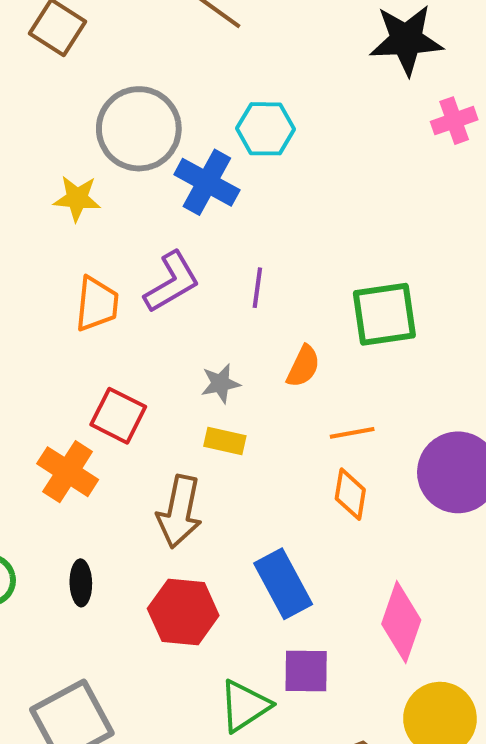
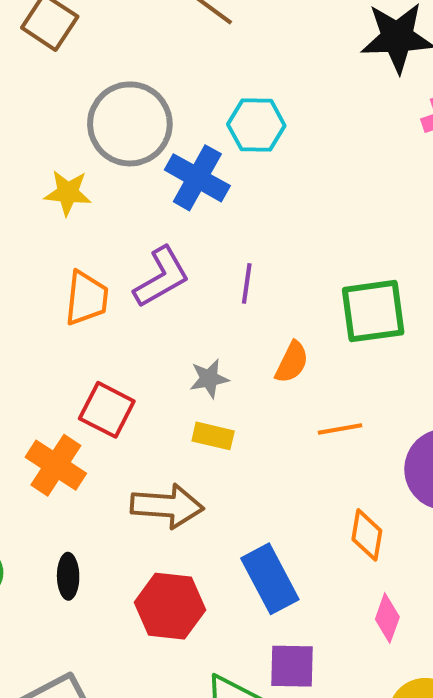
orange diamond: (350, 494) -> (367, 535), moved
brown arrow: (179, 512) -> (167, 506), turned -98
pink diamond: (401, 622) -> (387, 618), size x0.6

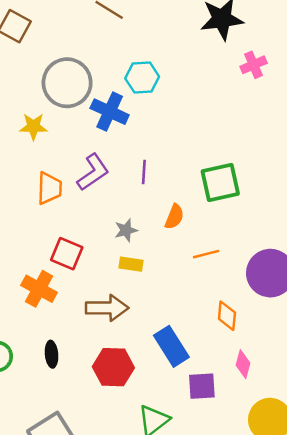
purple square: (292, 666) -> (202, 386), moved

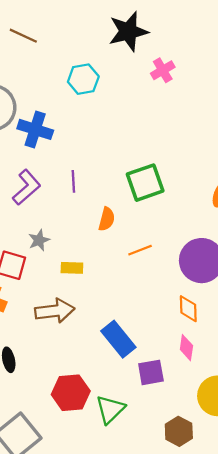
cyan hexagon: (142, 78) -> (83, 79), moved
gray star: (126, 230) -> (39, 240), moved
orange diamond: (227, 316) -> (188, 309), moved
red hexagon: (113, 367) -> (71, 393), moved

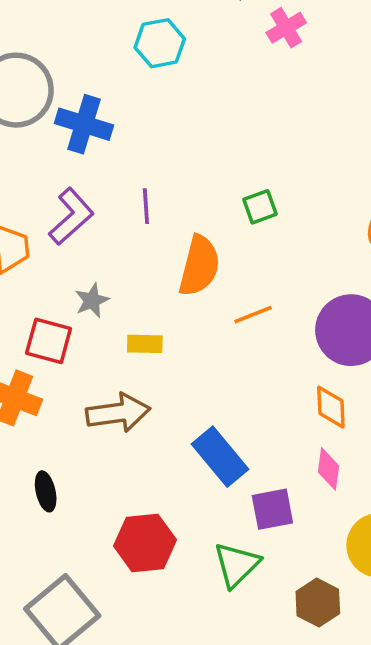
green square: (145, 183) -> (260, 207), size x0.6
orange semicircle: (107, 219) -> (199, 266), size x1.6
green triangle: (110, 409) -> (237, 565), moved

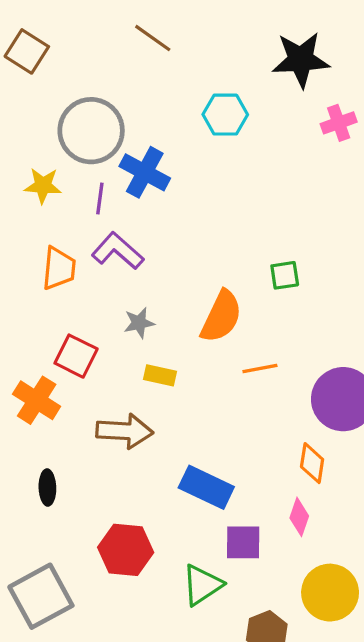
purple line: (146, 206) -> (100, 199), moved
purple L-shape: (71, 216) -> (118, 251), turned -108
gray star: (92, 300) -> (139, 323), moved
blue rectangle: (220, 457) -> (206, 487), turned -36

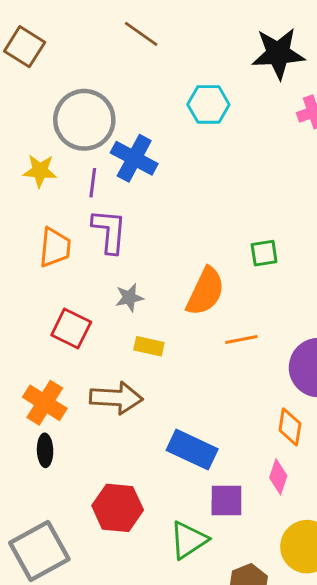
purple L-shape: (118, 251) -> (109, 231), turned 54
orange cross: (37, 400) -> (45, 403), moved

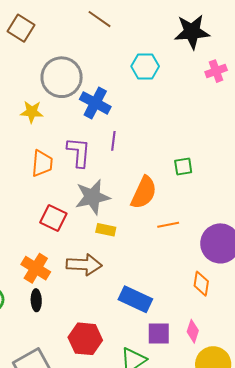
purple line: (93, 183) -> (113, 141), moved
gray star: (129, 298) -> (92, 197), size x1.8
pink diamond: (278, 477) -> (193, 331), moved

